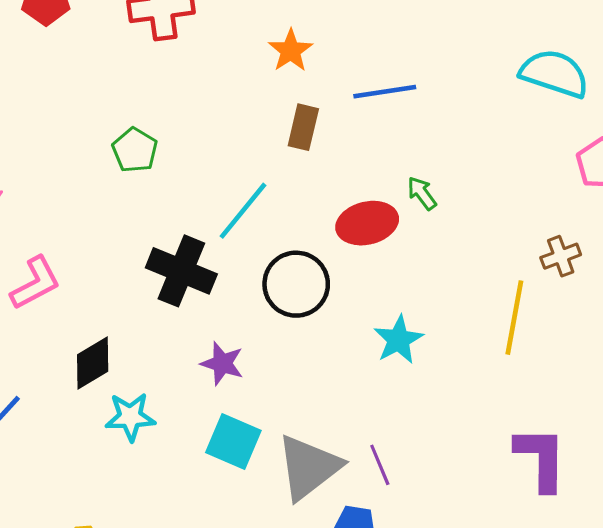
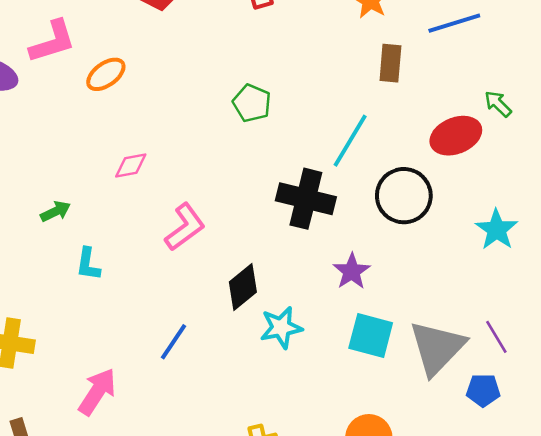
purple star: (222, 364) -> (352, 271), turned 30

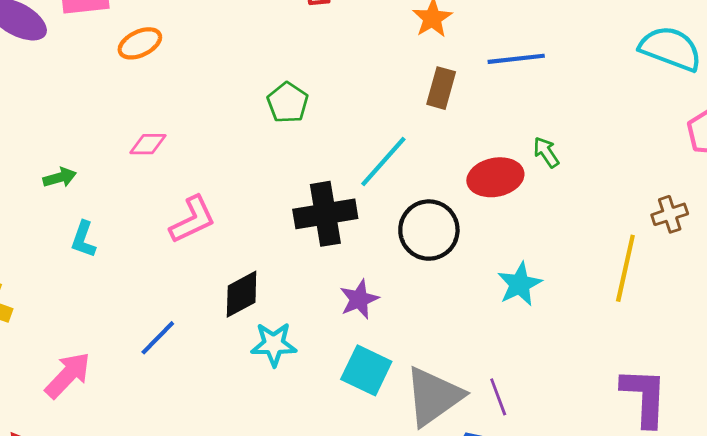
black cross: (306, 199) -> (325, 214), turned -34

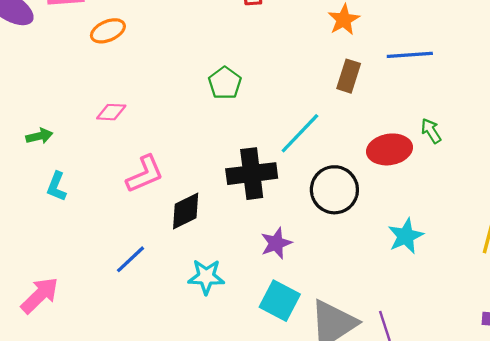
black diamond: (242, 294) -> (186, 211), moved
blue line: (158, 338) -> (130, 259), moved

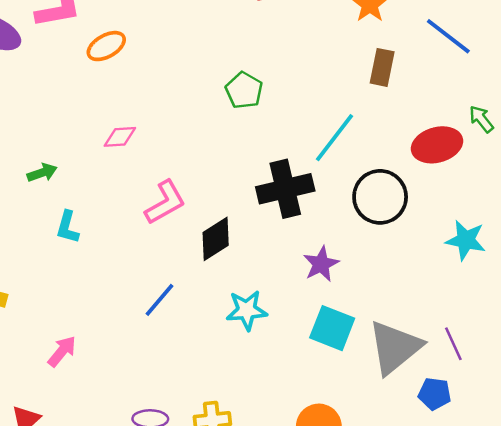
blue line: (410, 55) -> (448, 36), turned 48
cyan star: (406, 236) -> (466, 240), turned -30
pink arrow: (40, 295) -> (62, 351), size x0.7

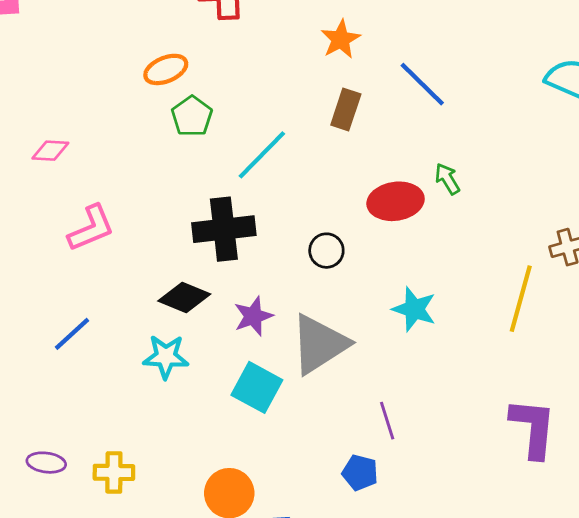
orange ellipse: (106, 46) -> (166, 69), moved
cyan line: (334, 138) -> (262, 155), moved
black circle: (380, 197) -> (326, 251), size x0.6
black diamond: (216, 239) -> (184, 297), moved, turned 48
gray triangle: (395, 347) -> (319, 344), moved

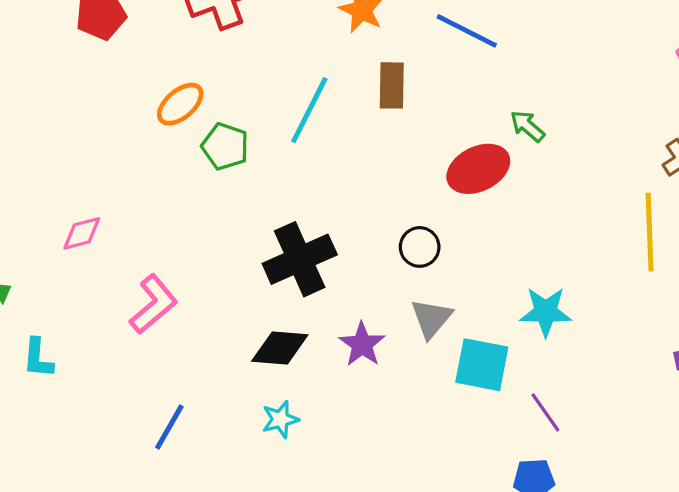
cyan line: (262, 155) -> (309, 110), moved
cyan star: (414, 309) -> (546, 312), moved
gray triangle: (319, 344) -> (431, 318), moved, size x0.6
cyan star: (166, 357) -> (280, 419), size x0.7
cyan square: (257, 387) -> (482, 365), moved

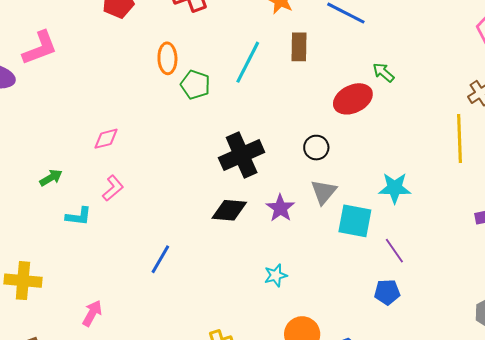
orange ellipse: (180, 104) -> (167, 58), turned -52
pink L-shape: (154, 304) -> (113, 188), moved, size x0.7
cyan L-shape: (38, 358) -> (79, 216), turned -88
cyan star: (280, 419) -> (276, 275), moved

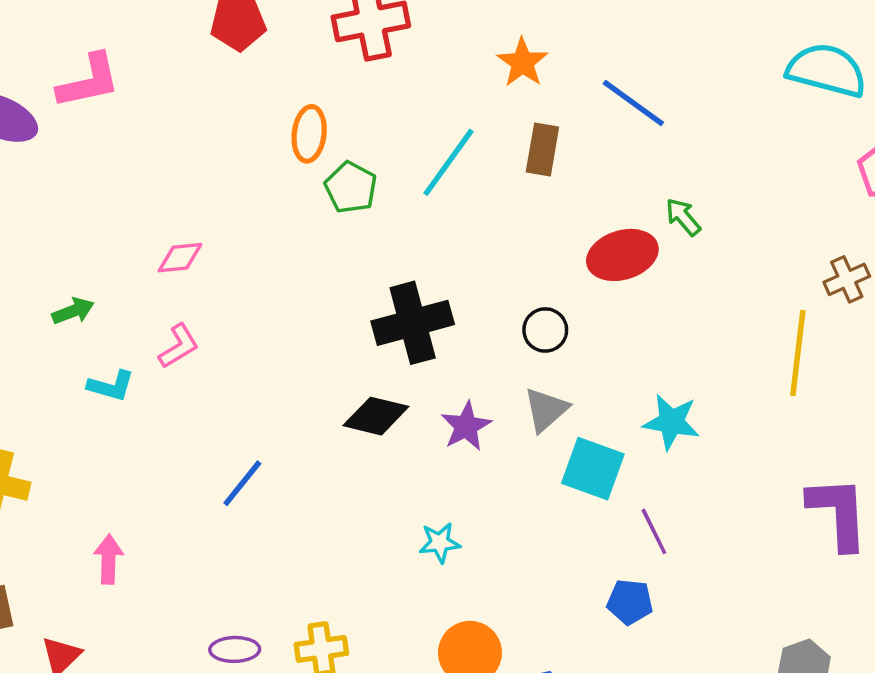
pink arrow: (92, 313) -> (109, 559), turned -36

